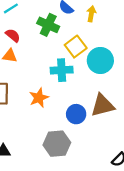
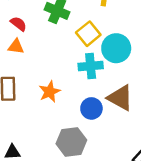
cyan cross: (62, 70) -> (91, 66), moved
brown triangle: (103, 105) -> (120, 98), turned 45

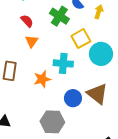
orange triangle: (16, 47) -> (32, 41), moved, turned 48
cyan cross: (91, 66) -> (63, 63), moved

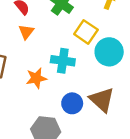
yellow square: (81, 39) -> (86, 32), turned -30

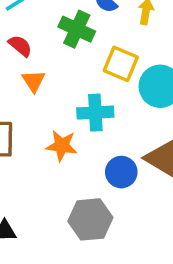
orange star: (36, 78) -> (62, 146), turned 30

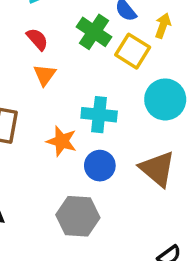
yellow square: (121, 64) -> (133, 51), moved
blue circle: (121, 172) -> (100, 166), moved

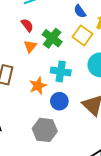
green cross: (94, 32) -> (52, 38), moved
orange star: (62, 141) -> (38, 86), turned 30

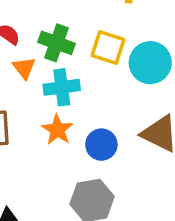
yellow square: (82, 35) -> (108, 47), moved
cyan cross: (61, 71) -> (62, 87), moved

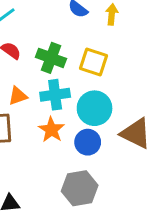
cyan circle: (150, 63) -> (95, 108), moved
orange triangle: (24, 68) -> (18, 96), moved, turned 48

